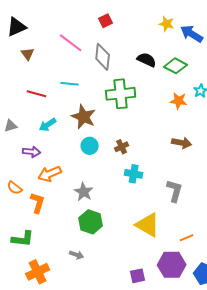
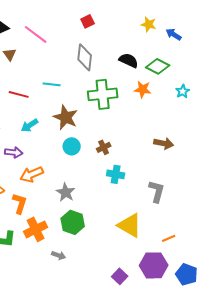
blue arrow: (192, 34) -> (174, 34), size x0.7
pink line: (71, 43) -> (36, 34), moved
orange star: (179, 101) -> (143, 89), moved
orange cross: (38, 272) -> (36, 229), moved
purple square: (138, 276) -> (120, 276), turned -35

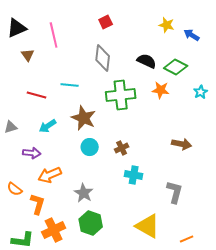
pink line: (36, 34) -> (54, 35), turned 40

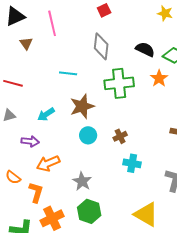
orange star: (161, 90) -> (159, 78), turned 30
red line: (37, 95) -> (13, 83), moved
brown star: (84, 118) -> (82, 106), turned 30

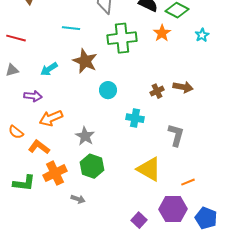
brown star: (82, 106) -> (85, 61), turned -30
cyan circle: (88, 135) -> (108, 90), moved
brown cross: (120, 136) -> (157, 91), moved
orange L-shape: (36, 192) -> (39, 147), turned -70

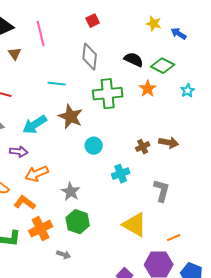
cyan arrow: (49, 69) -> (35, 125), size x1.4
cyan cross: (135, 118) -> (121, 174), turned -30

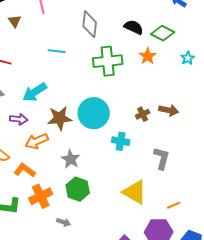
brown star: (71, 117) -> (60, 118), moved, turned -30
cyan circle: (94, 146) -> (94, 113), size x1.8
cyan cross: (121, 174) -> (121, 141), turned 30

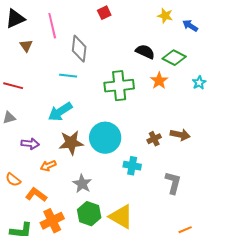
gray diamond: (90, 24) -> (79, 49), moved
cyan arrow: (35, 92) -> (60, 112), moved
orange arrow: (37, 141) -> (48, 166), size x0.7
yellow triangle: (135, 192) -> (121, 217), moved

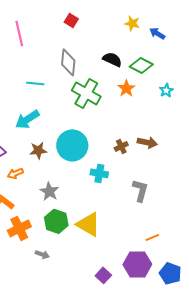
red square: (104, 13) -> (71, 20), turned -32
gray diamond: (79, 49) -> (68, 62), moved
green cross: (119, 86) -> (86, 93), turned 36
brown star: (71, 143) -> (38, 150), size x0.7

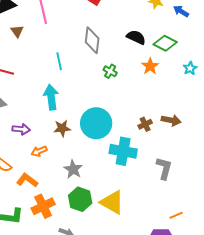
cyan line: (35, 83) -> (59, 61), turned 72
green cross: (86, 93) -> (110, 71), size x0.5
cyan arrow: (27, 119) -> (51, 97), turned 115
cyan cross: (99, 173) -> (123, 151), size x1.5

